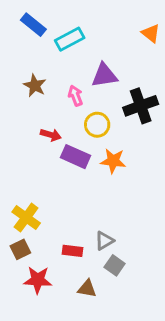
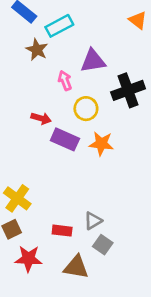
brown star: (35, 86) -> (37, 50), moved
brown triangle: (87, 289) -> (76, 267), size x1.4

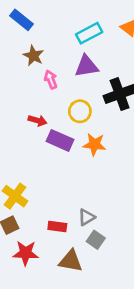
cyan rectangle: (59, 26) -> (89, 33), moved
pink arrow: (65, 81) -> (51, 79), moved

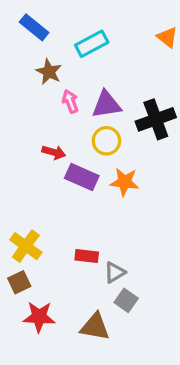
cyan rectangle: (89, 33) -> (92, 44), moved
purple triangle: (86, 66) -> (106, 105), moved
red rectangle: (57, 227) -> (87, 256), moved

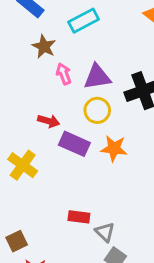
yellow cross: (26, 246) -> (23, 165), moved
gray triangle: (115, 272) -> (105, 232), turned -45

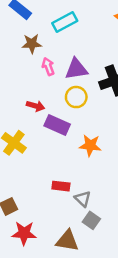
brown star: (44, 46) -> (32, 44), turned -30
orange star: (114, 148) -> (90, 145), moved

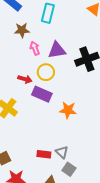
cyan rectangle: (65, 22) -> (48, 13), turned -48
yellow circle: (76, 97) -> (46, 72), moved
red rectangle: (61, 186) -> (44, 154), moved

